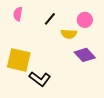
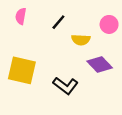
pink circle: (85, 20) -> (109, 24), moved
black L-shape: (40, 79) -> (65, 86), moved

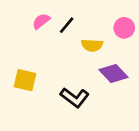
pink semicircle: (21, 16) -> (41, 21), moved, turned 42
yellow square: (22, 70) -> (25, 80), size x0.7

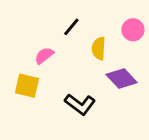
pink semicircle: (41, 21) -> (44, 56), moved
yellow semicircle: (92, 45) -> (99, 48), turned 90

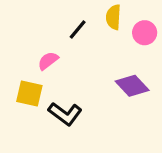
yellow semicircle: (99, 48) -> (113, 17), moved
black L-shape: (80, 104) -> (65, 114), moved

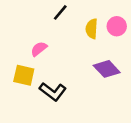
yellow semicircle: (113, 17) -> (92, 29), moved
black line: (78, 30) -> (60, 12), moved

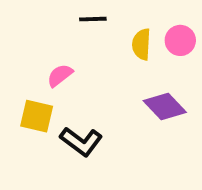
black line: (60, 12) -> (93, 19), turned 48

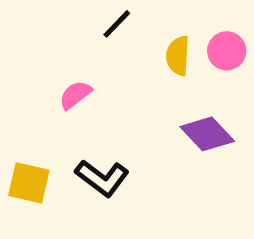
black line: (93, 19) -> (117, 24), turned -44
yellow square: (37, 116) -> (29, 183), moved

